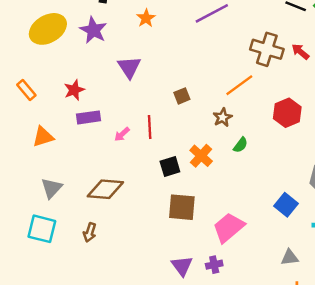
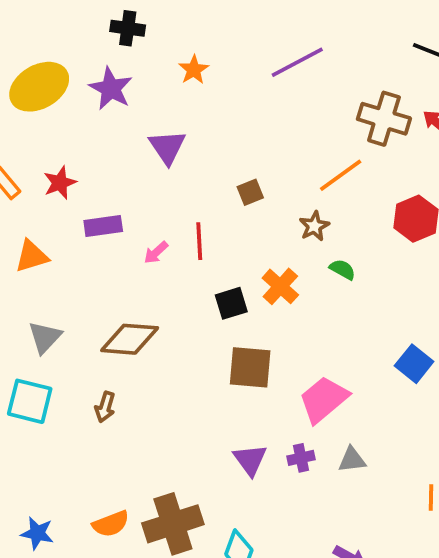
red star: (74, 90) -> (60, 183), moved
green semicircle: (241, 145) -> (343, 269), turned -98
gray triangle: (290, 257) -> (352, 460), moved

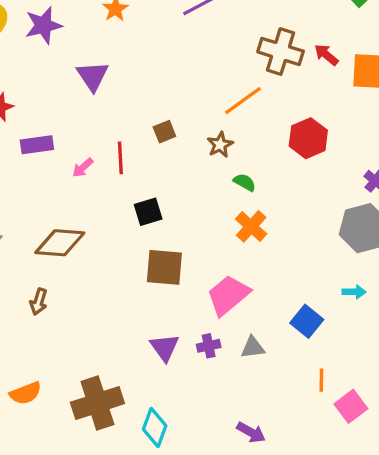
purple star: (111, 89) -> (43, 25), turned 30
brown square: (250, 192) -> (164, 132), moved
orange cross: (280, 286) -> (251, 226), moved
blue square: (414, 364) -> (307, 321), moved
orange semicircle: (111, 524) -> (26, 393), moved

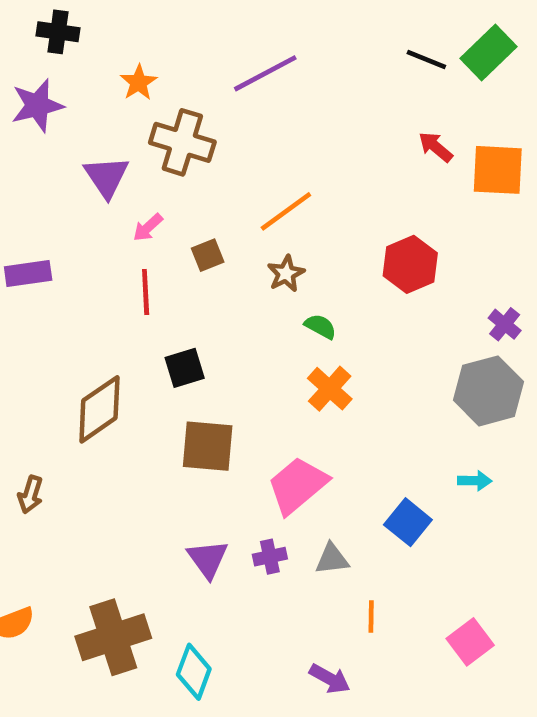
brown cross: (281, 52) -> (182, 142), moved
orange line: (243, 101) -> (286, 211), moved
pink arrow: (83, 168) -> (148, 227), moved
brown diamond: (60, 243) -> (99, 409), moved, turned -39
orange line: (321, 380) -> (371, 617), moved

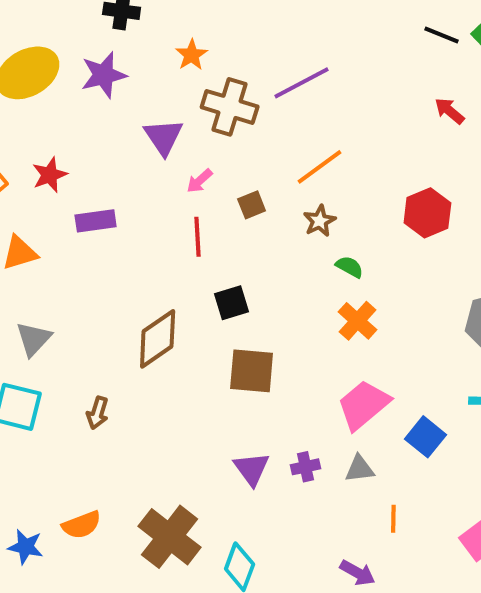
purple line: (265, 73) -> (302, 83), moved
pink trapezoid: (297, 485) -> (363, 405), moved
brown cross: (113, 637) -> (170, 537), turned -34

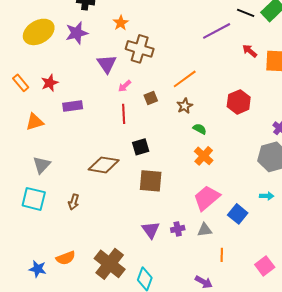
purple line: (302, 83) -> (217, 31), moved
brown diamond: (158, 339) -> (104, 165), turned 44

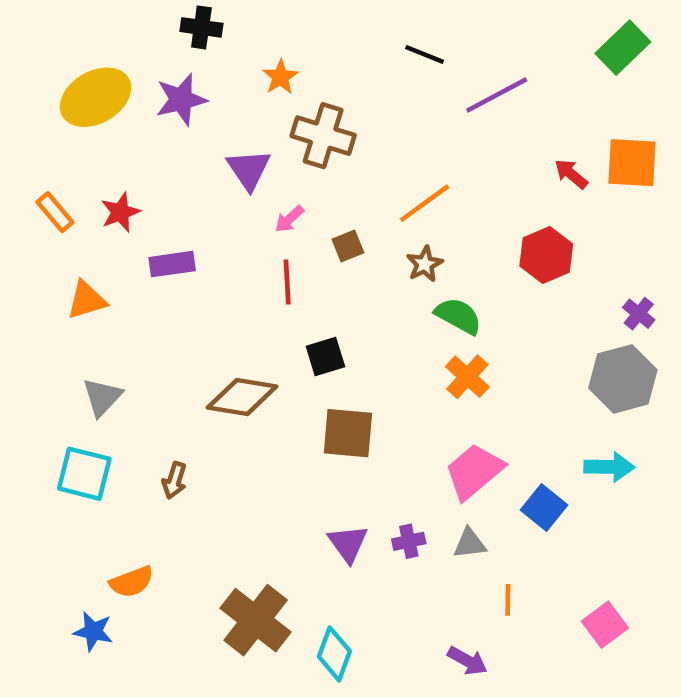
black line: (246, 13) -> (425, 54), moved
red arrow: (250, 51) -> (571, 174), moved
green semicircle: (200, 129) -> (458, 316), size x1.5
cyan arrow: (267, 196) -> (609, 467), size x1.5
orange semicircle: (66, 258) -> (132, 582), moved

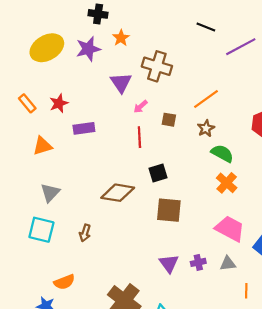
orange star: (280, 77) -> (121, 38), moved
brown square: (348, 246) -> (169, 120), turned 32
pink trapezoid: (474, 471) -> (230, 229), turned 68

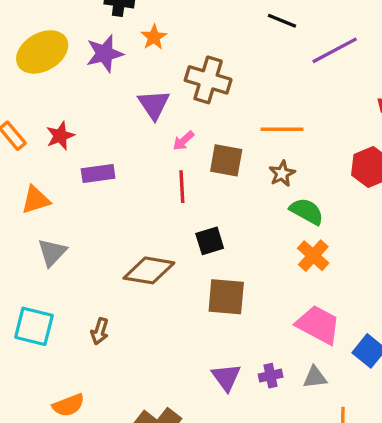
orange line: (206, 99) -> (282, 129), turned 36
brown square: (169, 120) -> (226, 160), size x1.5
gray triangle: (50, 193) -> (52, 252), moved

